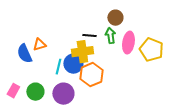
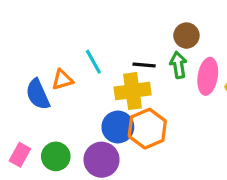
blue circle: (73, 64) -> (118, 127), moved
cyan line: (58, 67) -> (93, 62), moved, turned -42

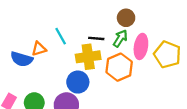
green arrow: (178, 65) -> (120, 38), turned 42
blue semicircle: (38, 94) -> (22, 59), turned -50
orange hexagon: (147, 129) -> (119, 67), moved

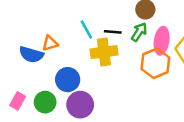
cyan line: (61, 36) -> (86, 29), moved
orange hexagon: (119, 67) -> (155, 63), moved
blue circle: (78, 82) -> (68, 80), moved

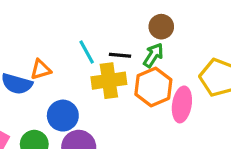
pink ellipse: (162, 41) -> (182, 104), moved
orange hexagon: (155, 63) -> (153, 87), moved

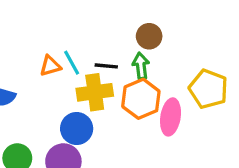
green arrow: (153, 55) -> (141, 66), turned -40
orange triangle: (41, 70) -> (50, 66), moved
blue circle: (63, 116) -> (77, 128), moved

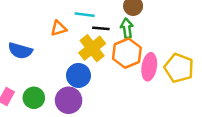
cyan line: (72, 63) -> (85, 15), moved, turned -54
yellow pentagon: (208, 89) -> (179, 68), moved
yellow cross: (95, 92) -> (92, 48), turned -30

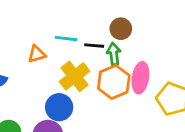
black line: (101, 28) -> (94, 46), moved
pink ellipse: (149, 67) -> (140, 78), moved

